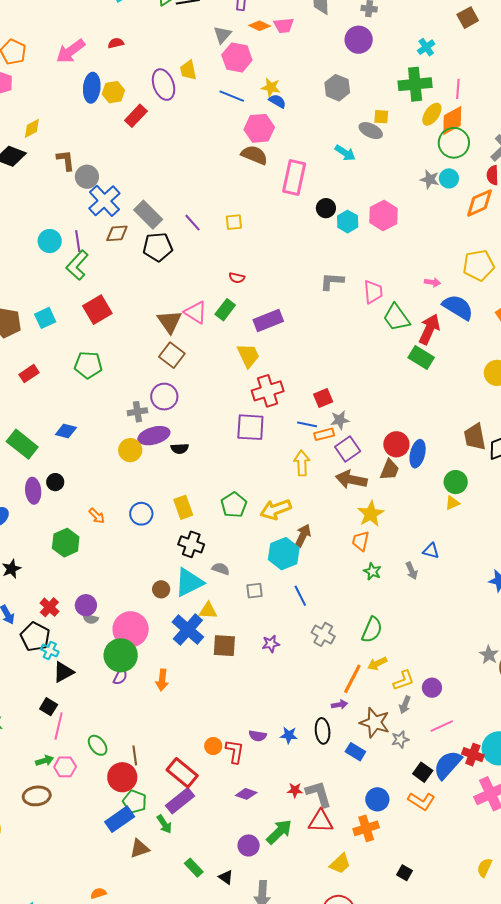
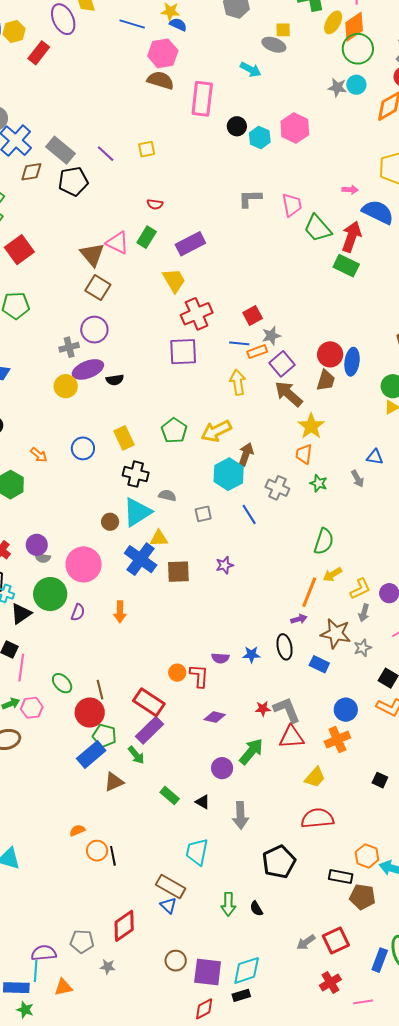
brown arrow: (351, 480) -> (289, 394), turned 36
gray cross: (323, 634) -> (277, 488), moved
green circle: (121, 655) -> (50, 594), moved

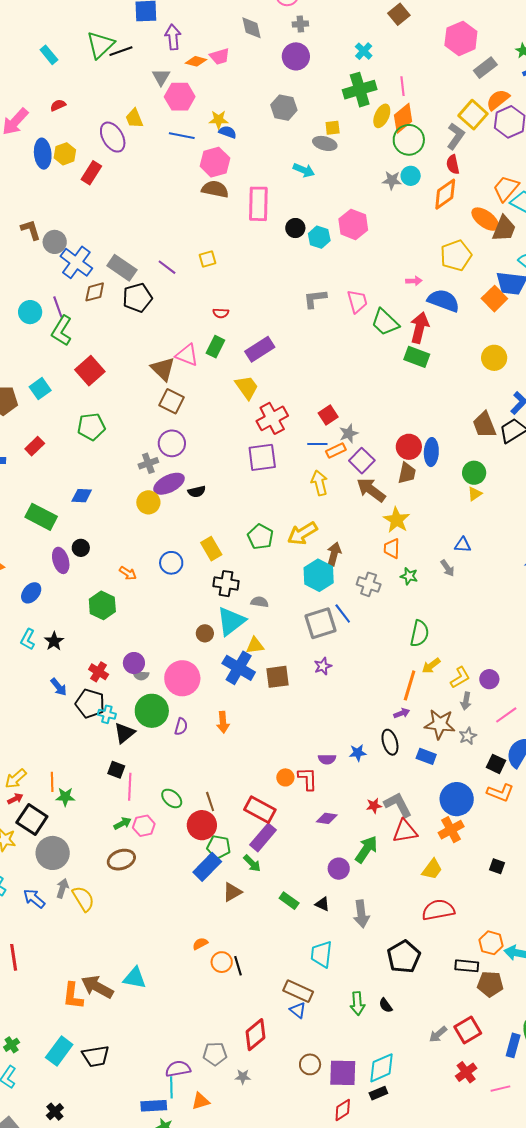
gray square: (203, 514) -> (320, 623), moved, size x1.8
blue circle: (346, 710) -> (457, 799), size x1.4

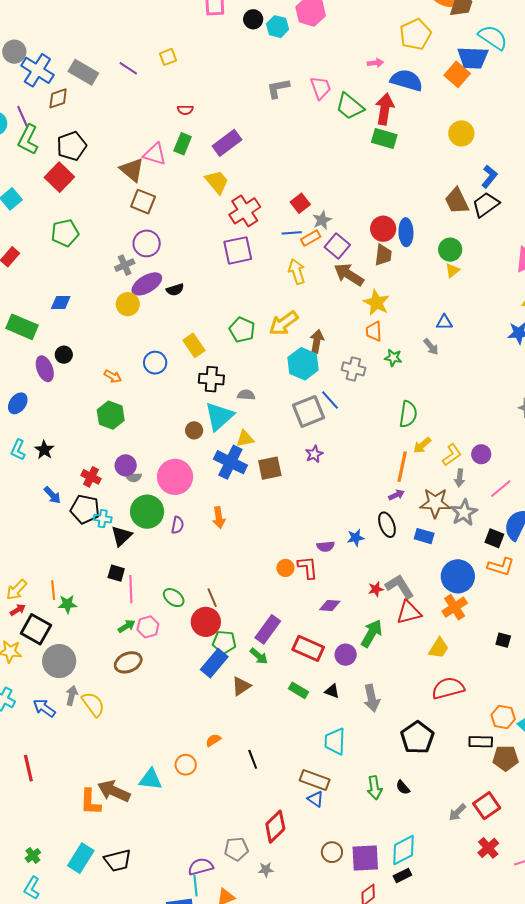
black pentagon: (137, 298) -> (72, 146), moved
green hexagon: (102, 605) -> (111, 415), moved
gray star: (468, 736) -> (464, 513), size x1.5
red rectangle: (260, 810) -> (308, 648), moved
orange circle: (222, 962) -> (186, 765), moved

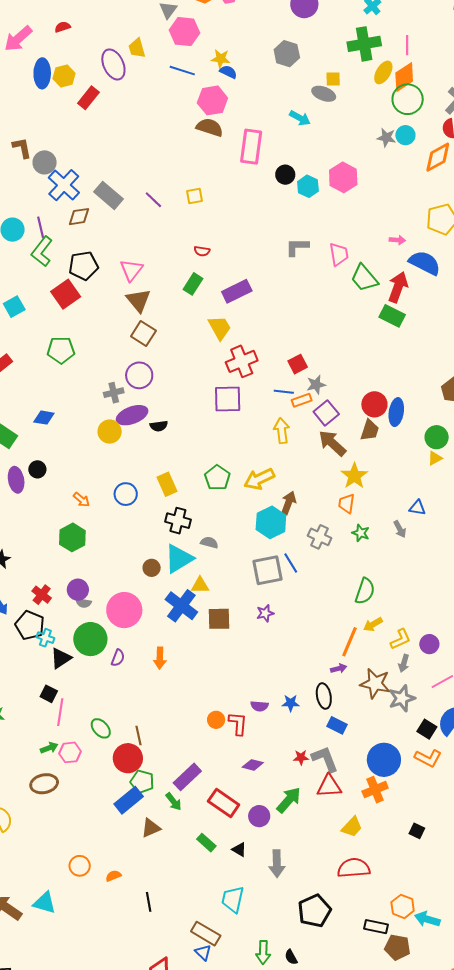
pink triangle: (155, 154) -> (131, 270), moved, turned 40
blue rectangle: (424, 536) -> (337, 725), moved
orange circle: (186, 765) -> (80, 866), moved

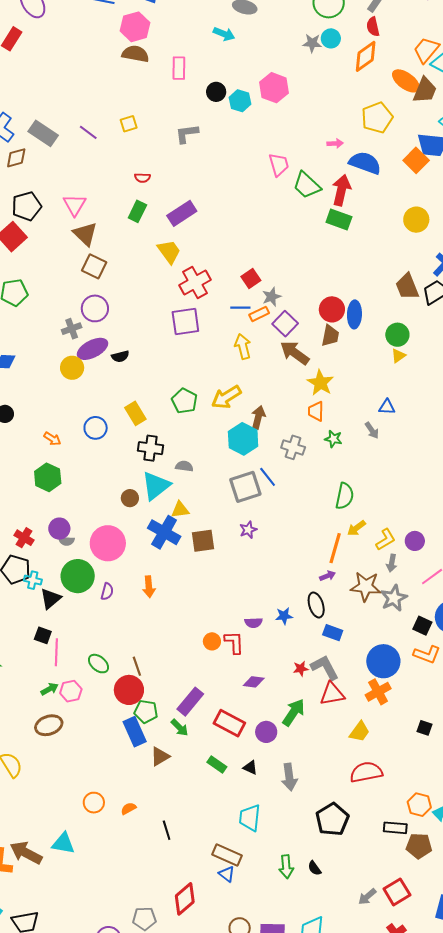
pink rectangle: (251, 147) -> (179, 68), size x0.7
gray L-shape: (297, 247) -> (187, 134), moved
blue rectangle: (129, 800) -> (135, 732), turned -68

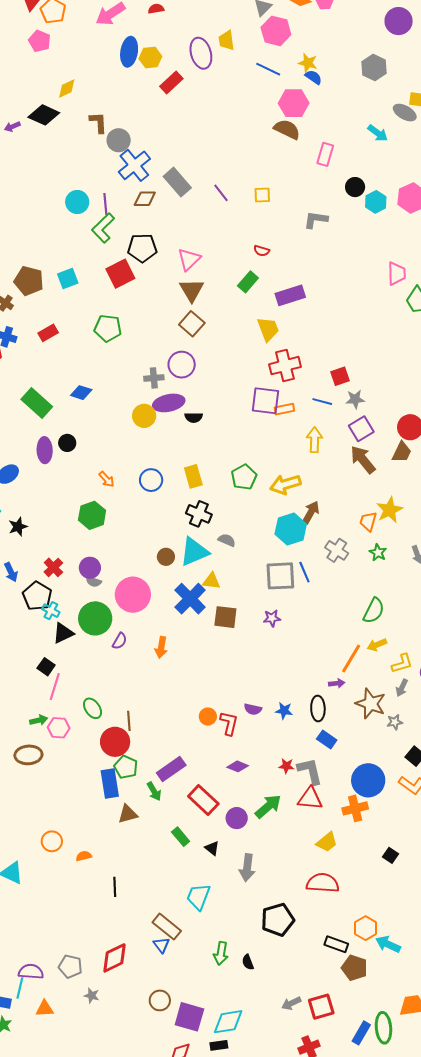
orange rectangle: (259, 314) -> (284, 409), moved
yellow star: (320, 383) -> (389, 510), moved
gray star: (394, 598) -> (395, 722), size x0.6

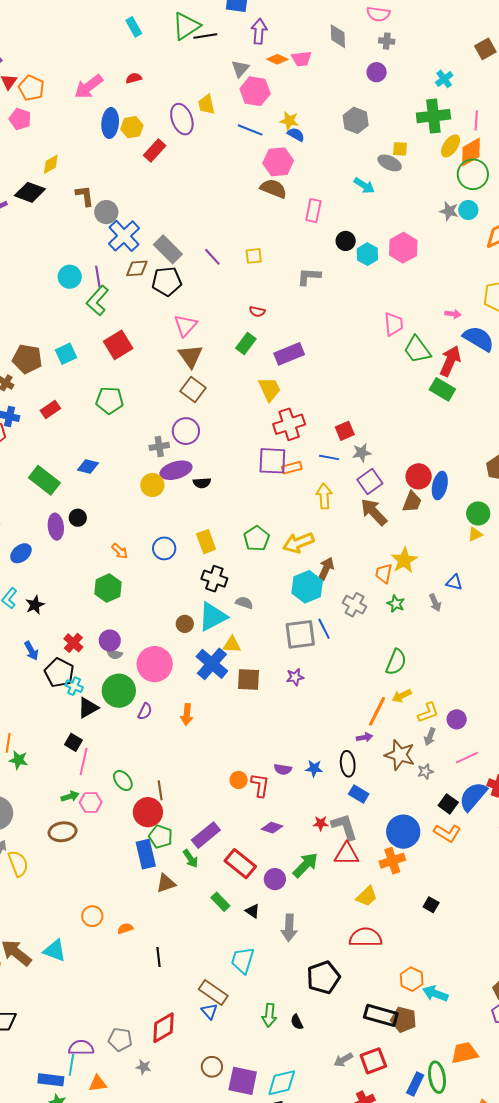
purple circle: (399, 21) -> (377, 72), size x0.7
black pentagon: (142, 248) -> (167, 281), moved
black rectangle: (336, 944) -> (381, 1015), moved, size x1.4

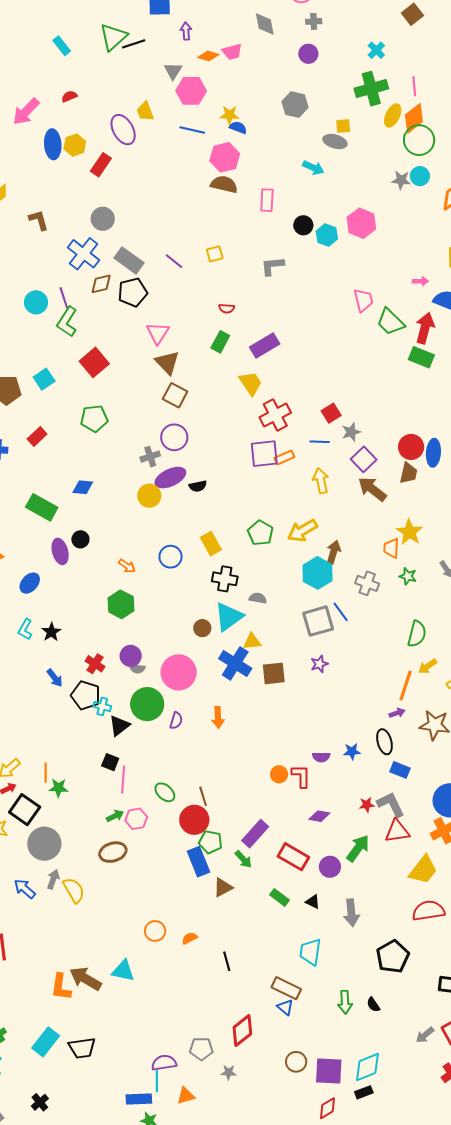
purple arrow: (259, 31) -> (186, 31), size x0.7
gray circle: (106, 212) -> (103, 219), moved
yellow trapezoid: (367, 896) -> (423, 870), size x1.4

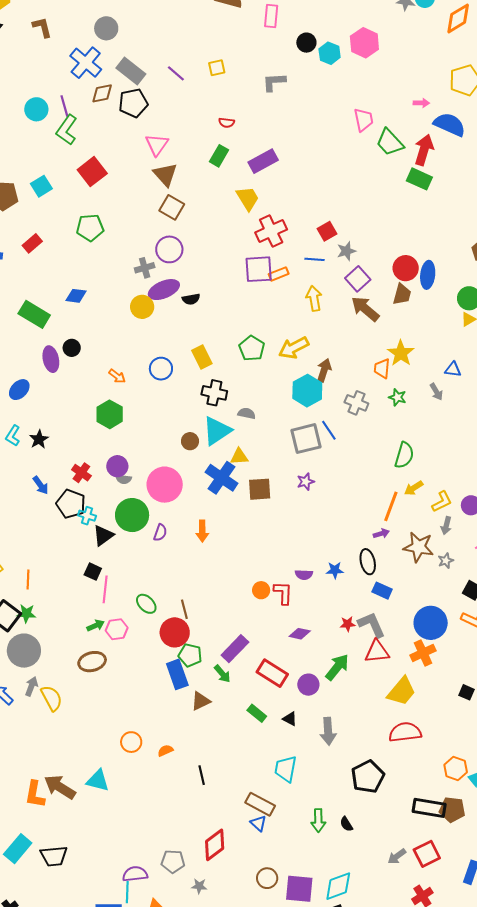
green star: (58, 788) -> (26, 613), moved

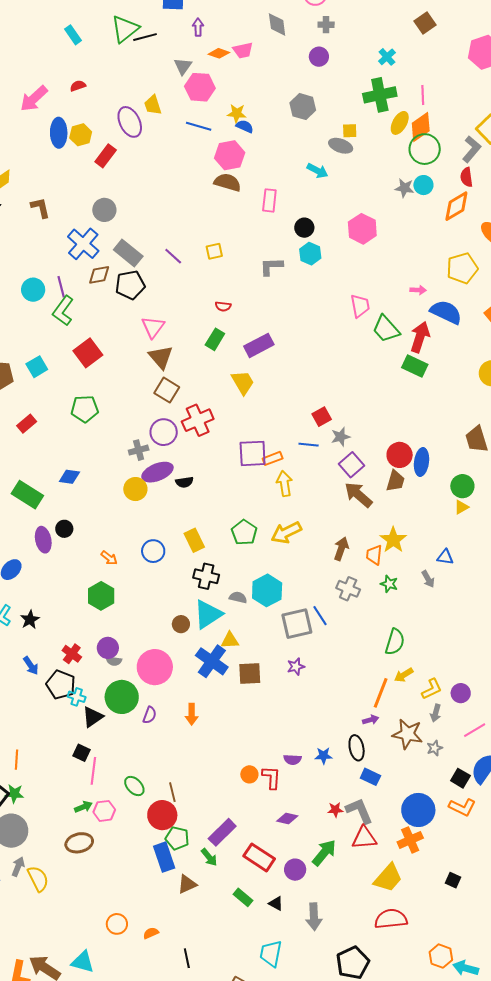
cyan hexagon: (330, 53) -> (310, 254), moved
red cross: (271, 231) -> (198, 420), moved
yellow arrow: (314, 298) -> (284, 484), moved
brown arrow: (324, 370) -> (341, 549), moved
cyan hexagon: (307, 391) -> (267, 590), moved

